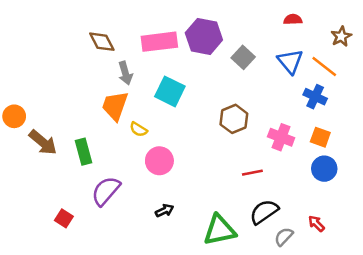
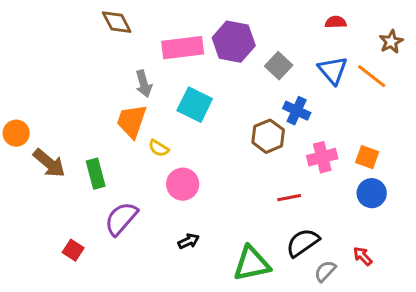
brown diamond: (102, 42) -> (117, 22), moved
blue cross: (315, 97) -> (297, 111), moved
pink cross: (281, 137) -> (322, 157), turned -35

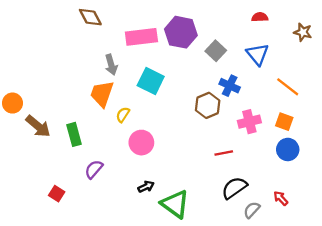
brown star: (391, 42) -> (303, 32), turned -30
orange line: (372, 76) -> (288, 87), moved
yellow semicircle: (159, 148) -> (123, 115), turned 91
purple semicircle: (121, 219) -> (94, 169), size x0.7
green triangle: (252, 264) -> (175, 204), moved, turned 48

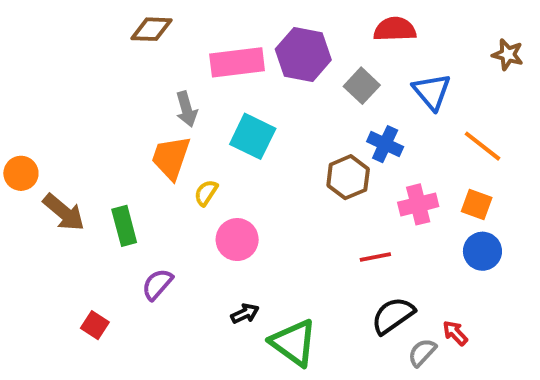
brown diamond: (90, 17) -> (151, 29), turned -60
red semicircle: (260, 17) -> (395, 29), moved, size x1.5
red arrow: (281, 198) -> (455, 333), moved

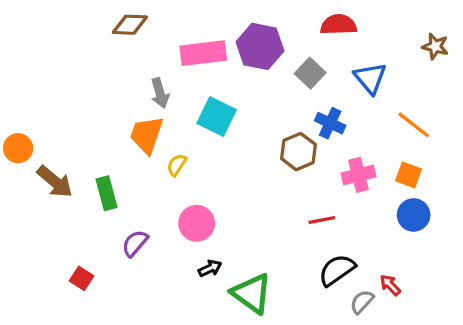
pink circle: (237, 240) -> (197, 223), moved

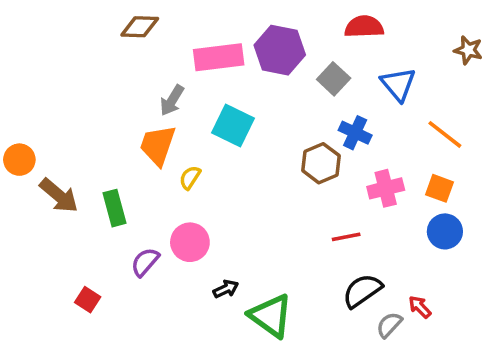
gray arrow: (160, 93) -> (172, 100), turned 48
pink circle: (197, 223) -> (190, 242), moved

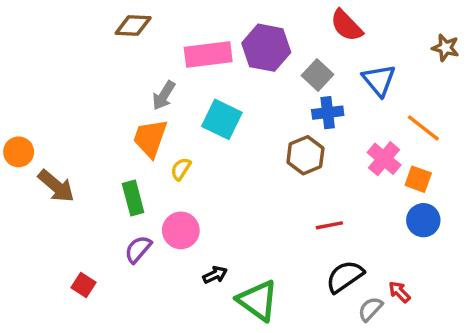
red semicircle: (364, 27) -> (346, 26), turned -132
blue cross: (355, 133) -> (328, 113), moved, turned -32
pink cross: (386, 188) -> (384, 159), moved, turned -36
green rectangle: (115, 208) -> (133, 198), moved

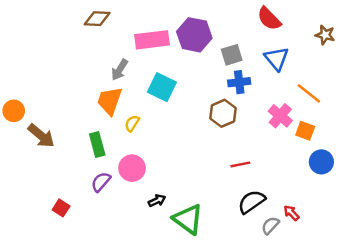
red semicircle: (346, 26) -> (269, 19), moved
gray square: (317, 75) -> (232, 55), turned 30
blue circle: (423, 220) -> (321, 162), moved

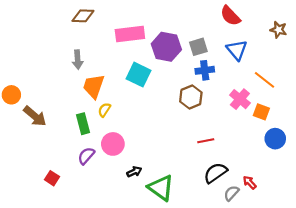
purple hexagon: (194, 35) -> (166, 47), moved
gray arrow: (120, 70) -> (78, 60), moved, turned -36
yellow semicircle: (132, 123) -> (104, 110), moved

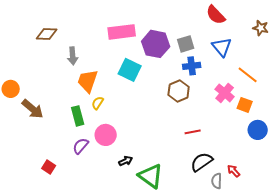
brown diamond: (83, 16) -> (47, 34), moved
gray semicircle: (231, 193) -> (217, 181), turned -42

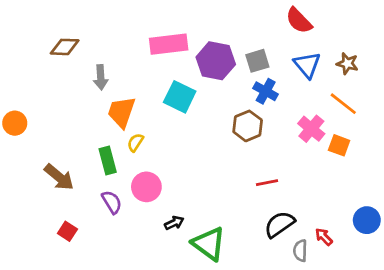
brown star: (261, 28) -> (347, 64), moved
blue cross: (192, 66) -> (266, 91), turned 36
brown arrow: (33, 109) -> (59, 177), moved
blue circle: (258, 130) -> (367, 220), moved
purple semicircle: (81, 146) -> (112, 202), turned 108

